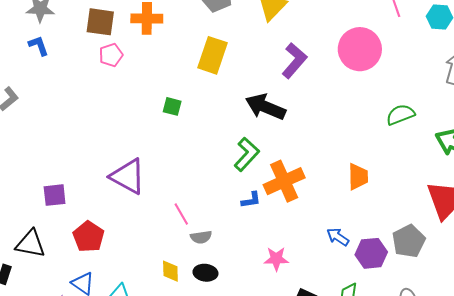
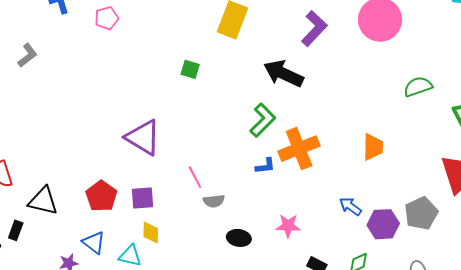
pink pentagon: (111, 55) -> (107, 18), moved
purple square: (55, 195) -> (143, 198), moved
yellow diamond: (170, 271) -> (151, 232), moved
black ellipse: (205, 273) -> (239, 238), moved

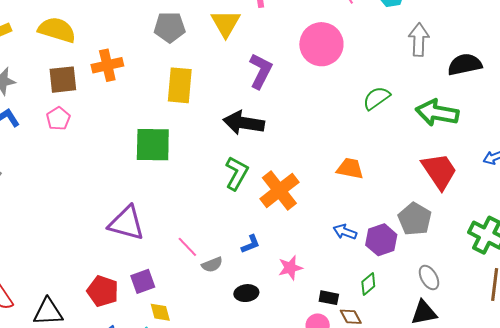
green square: (190, 69) -> (153, 145), size x2.0
orange trapezoid: (373, 147) -> (350, 168), turned -64
blue L-shape: (265, 166) -> (251, 244), moved

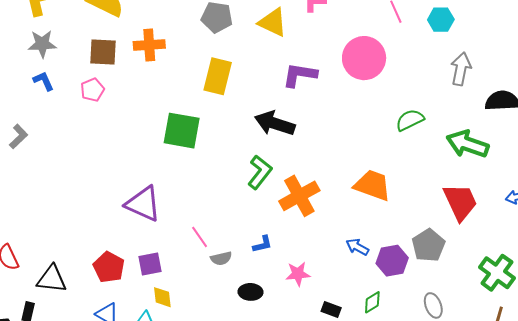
yellow triangle: (226, 23) -> (273, 22), turned -44
purple L-shape: (261, 71) -> (300, 75), turned -117
orange trapezoid: (350, 168) -> (373, 185), size x1.4

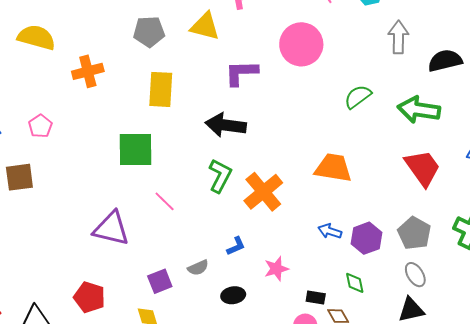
brown square: (103, 52) -> (19, 177), moved
pink line: (200, 237) -> (165, 201), moved
gray pentagon: (428, 245) -> (414, 233), moved
purple square: (150, 264) -> (160, 281), moved
green diamond: (372, 302) -> (355, 283), turned -60

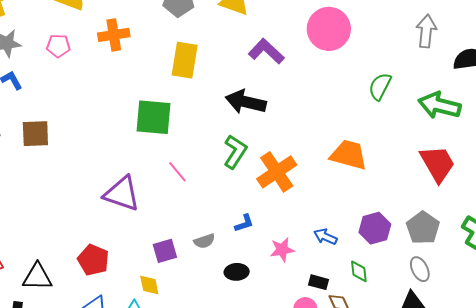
purple L-shape: (241, 73) -> (266, 51), turned 39
green semicircle: (358, 97) -> (380, 86), turned -32
pink pentagon: (40, 126) -> (58, 46), moved, turned 30
blue arrow: (330, 231) -> (325, 237), moved

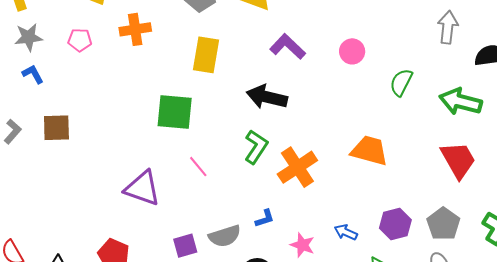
pink circle: (329, 29) -> (352, 51), moved, size x0.6
gray semicircle: (204, 241) -> (225, 236), size x1.5
pink star: (282, 250) -> (302, 245), turned 30

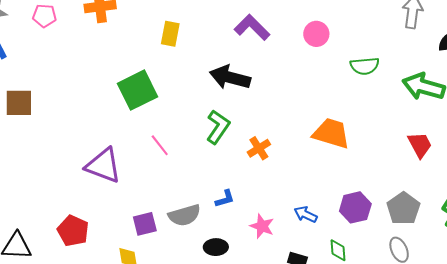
yellow rectangle: (206, 55) -> (170, 34), size x0.7
green semicircle: (401, 82) -> (365, 66), turned -124
green square: (175, 112) -> (137, 90), turned -33
red trapezoid: (458, 160) -> (420, 145), size x0.7
orange cross: (297, 167) -> (259, 148), size x0.6

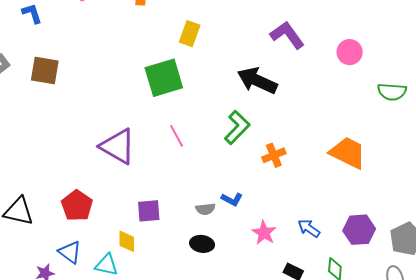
yellow rectangle: (170, 34) -> (190, 34), moved
blue L-shape: (225, 199) -> (232, 199), turned 35
gray semicircle: (185, 215) -> (205, 209), moved, size x0.6
black ellipse: (216, 247) -> (202, 244), moved

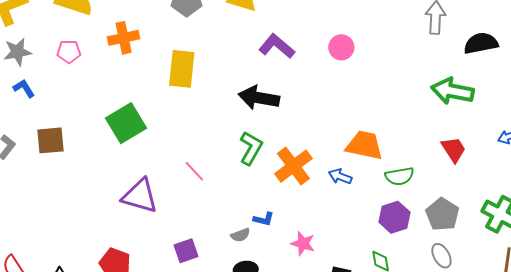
yellow rectangle: (190, 34) -> (182, 69), size x1.5
green square: (164, 78) -> (126, 123), moved
green semicircle: (392, 92) -> (399, 176), moved
orange cross: (274, 155) -> (293, 166), size x1.6
blue arrow: (309, 228) -> (340, 176), moved

